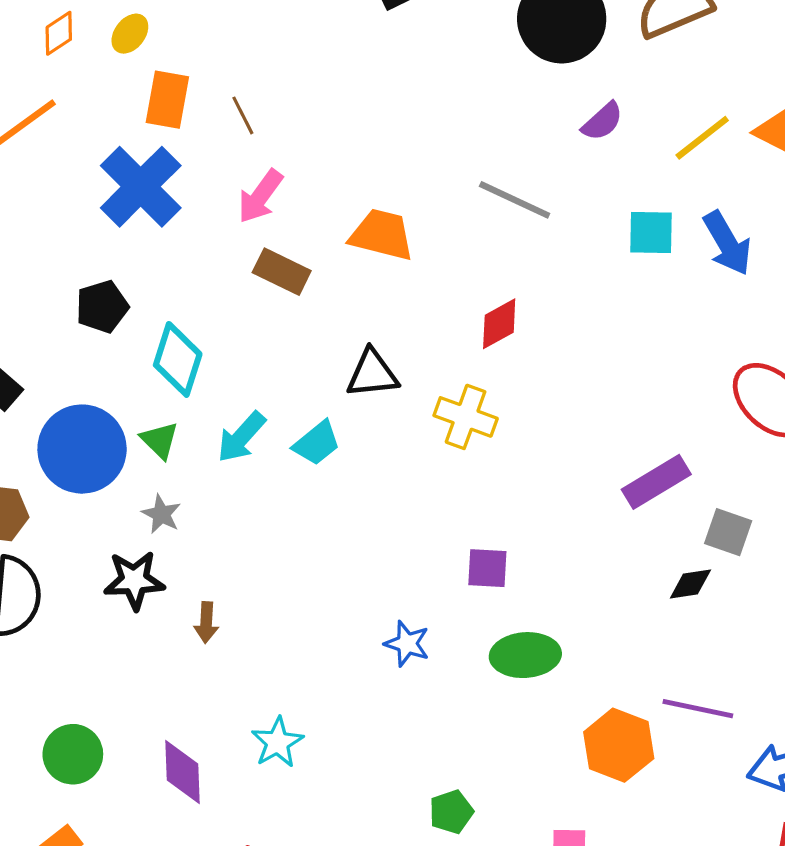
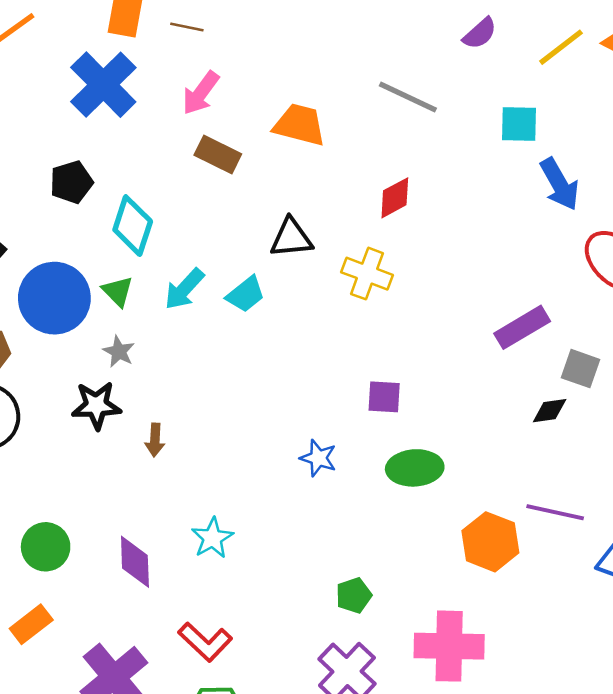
brown line: (243, 115) -> (187, 27), turned -52
blue arrow: (727, 243) -> (559, 184), moved

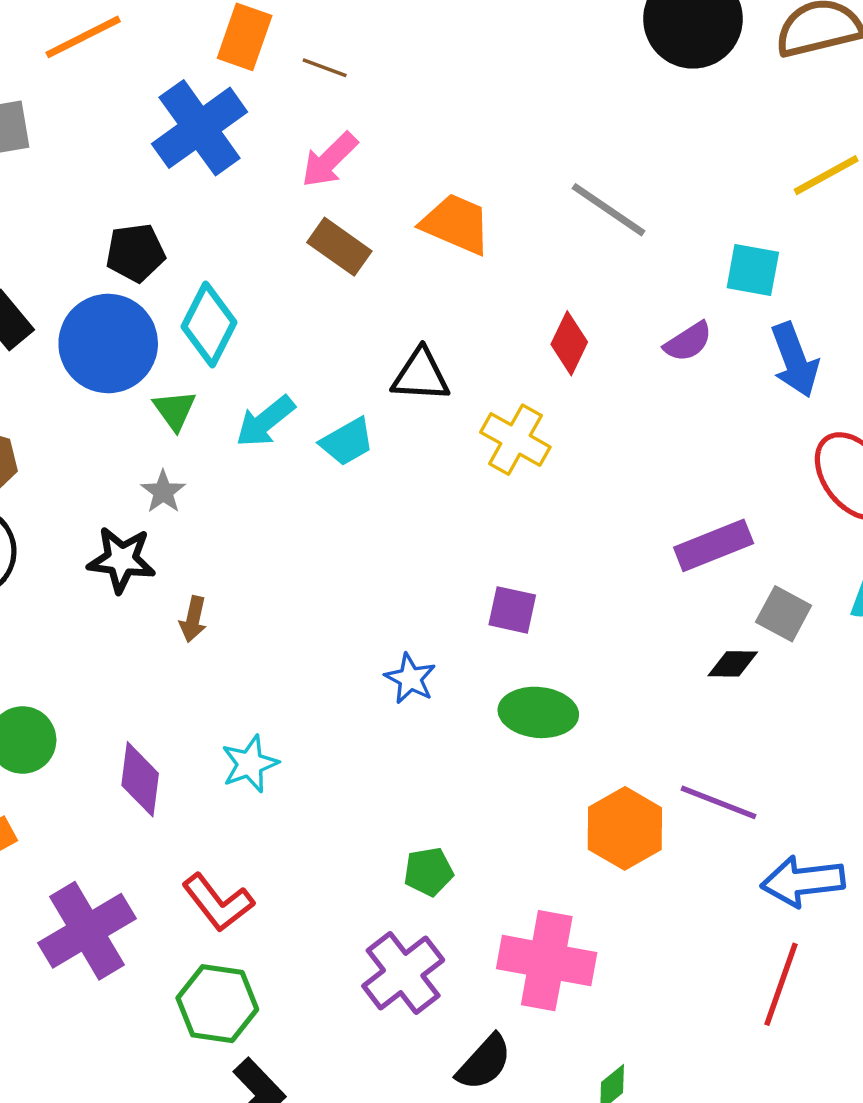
purple semicircle: (480, 33) -> (688, 342), moved
red diamond: (395, 198) -> (569, 343), turned -45
blue circle: (54, 298) -> (108, 343), moved

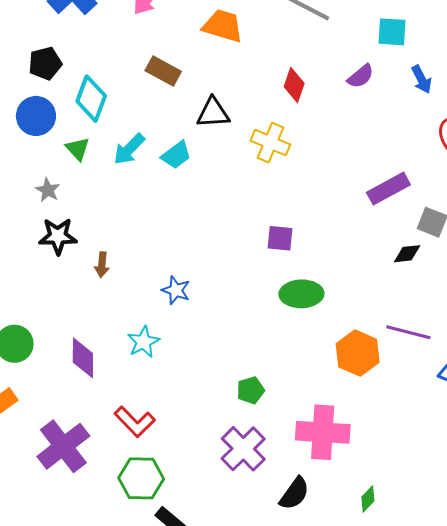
brown rectangle: (339, 247) -> (163, 71), moved
blue circle: (108, 343) -> (36, 116), size x0.7
blue arrow: (795, 360) -> (421, 79), size x0.7
gray star: (163, 492) -> (48, 190), moved
blue star: (410, 679) -> (176, 290), moved

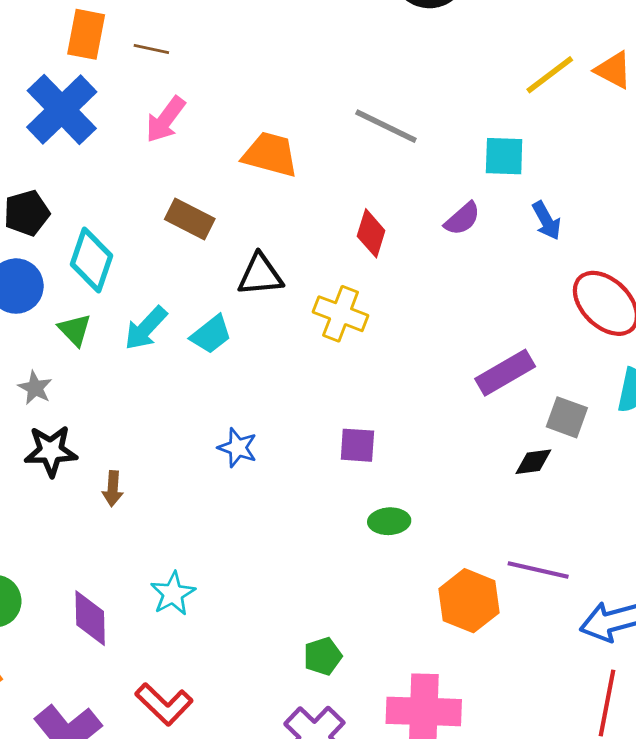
blue star: (176, 290) -> (238, 448), moved
green ellipse: (301, 294) -> (389, 521), size x0.7

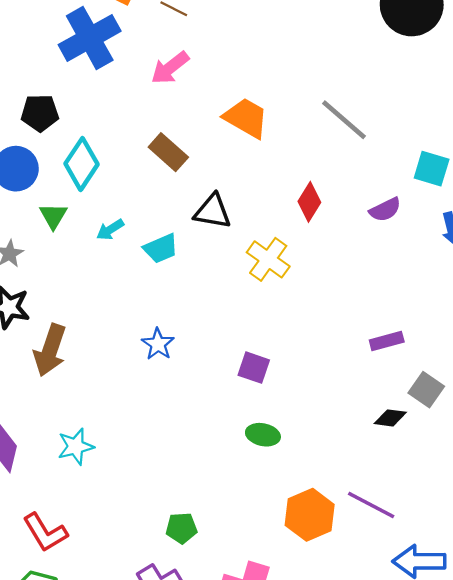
cyan arrow: (146, 328) -> (110, 230), size x0.7
purple rectangle: (505, 373) -> (387, 341), size x0.7
brown arrow: (113, 489) -> (50, 350), size x1.8

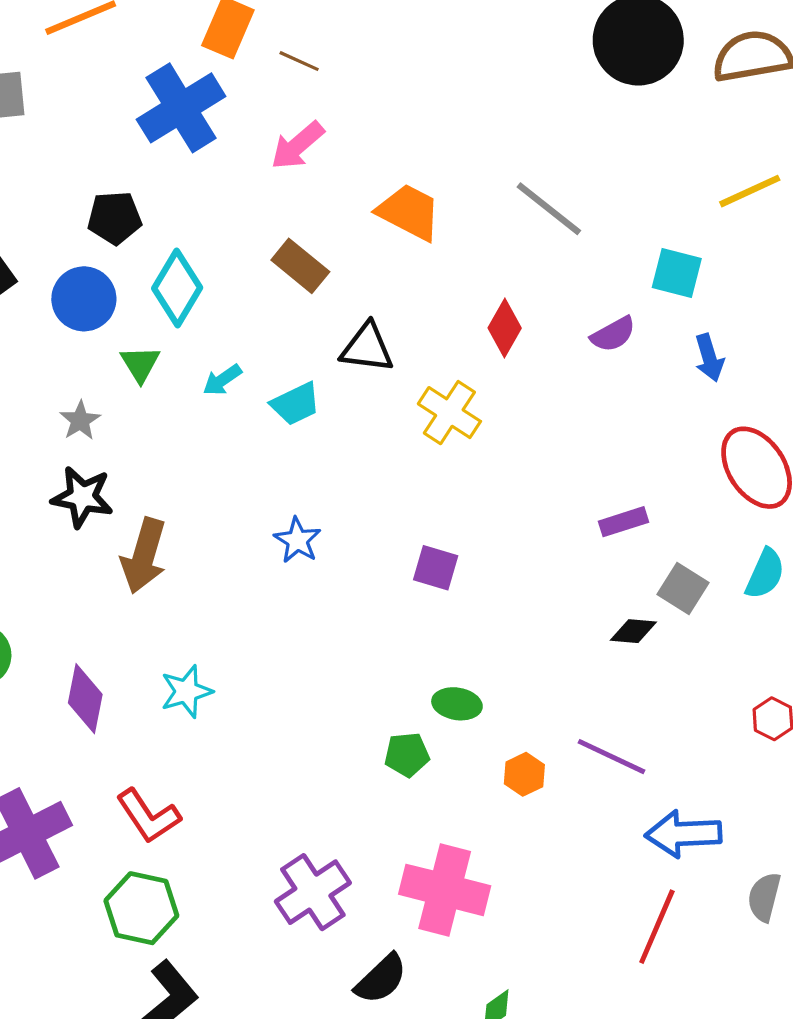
green ellipse: (263, 435) -> (457, 704), moved
orange hexagon: (310, 515) -> (524, 774), size x0.6
green pentagon: (182, 528) -> (407, 755), moved

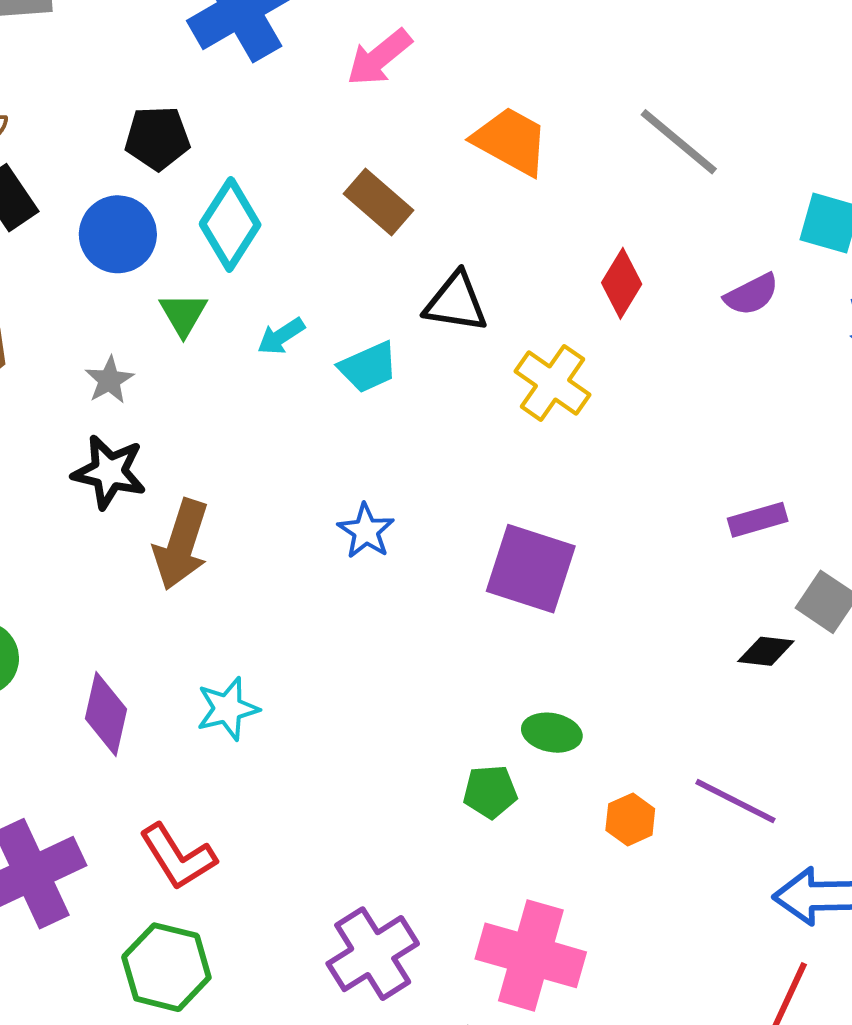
purple square: (436, 568) -> (531, 569), size x1.6

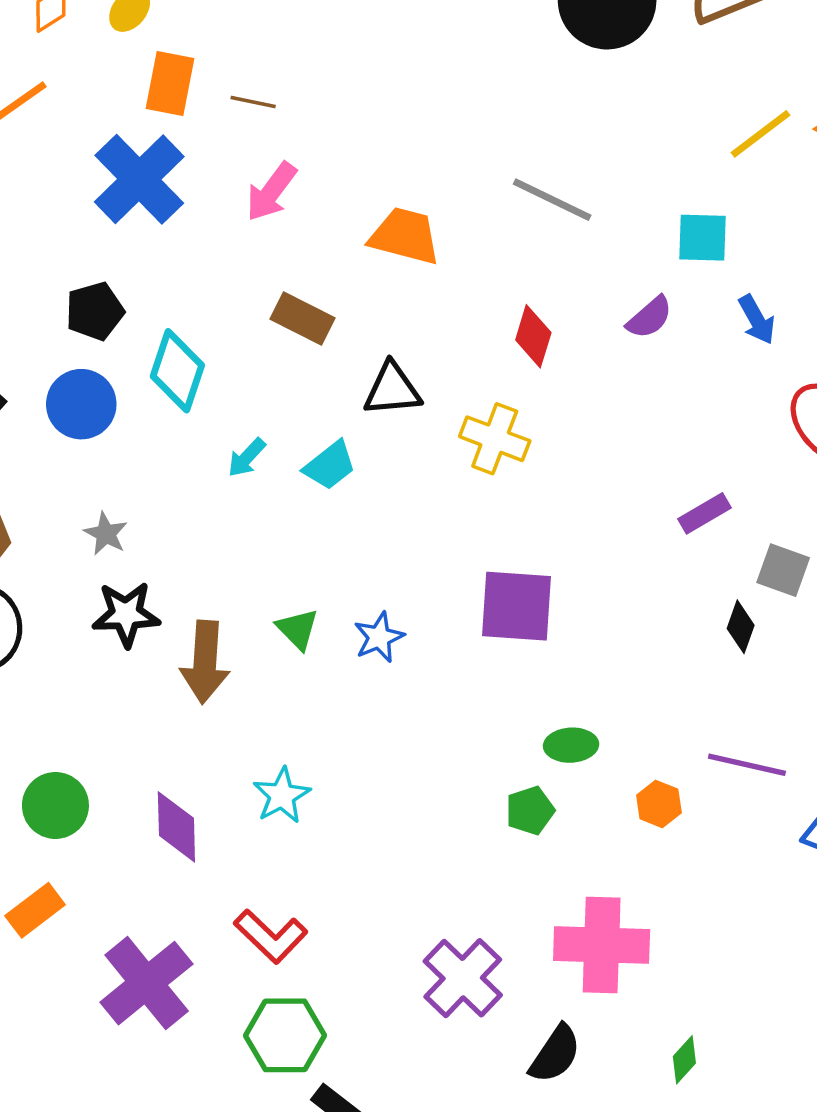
green triangle: (183, 314) -> (298, 629), moved
blue star: (366, 531) -> (379, 637), moved, turned 30
black diamond: (766, 651) -> (741, 627), turned -63

